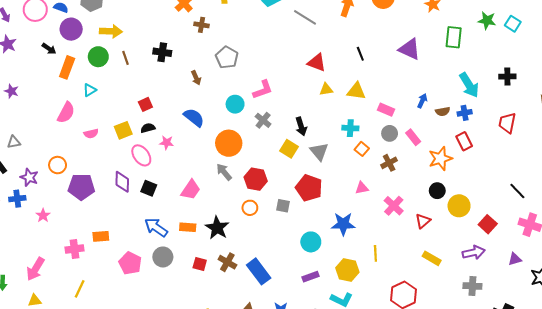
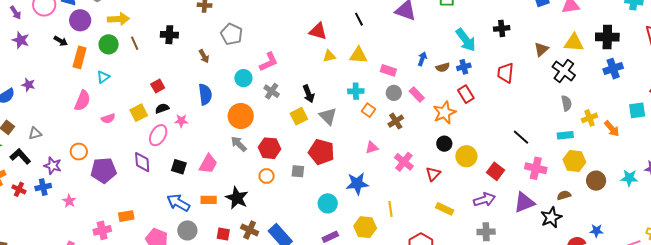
blue semicircle: (194, 118) -> (205, 94), turned 50
yellow square: (289, 149) -> (299, 116), turned 36
pink ellipse: (141, 155) -> (158, 135), turned 70
black square: (149, 188) -> (179, 167), moved
purple triangle: (515, 259) -> (524, 202), size x1.6

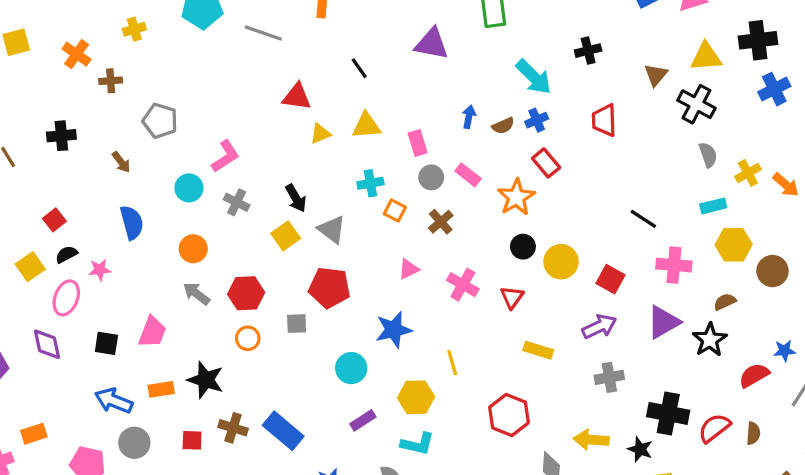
pink rectangle: (388, 70) -> (418, 143), turned 63
orange circle: (241, 116) -> (193, 249), size x0.7

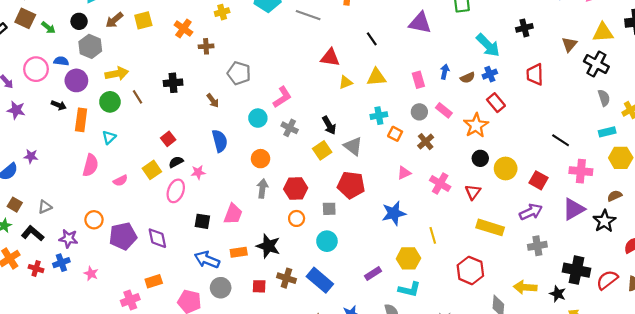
pink rectangle: (418, 143) -> (418, 80), moved
gray arrow: (196, 294) -> (262, 189), turned 60
purple diamond: (47, 344) -> (157, 238), moved
yellow rectangle: (538, 350) -> (490, 227), size x1.4
cyan circle: (351, 368) -> (327, 241), moved

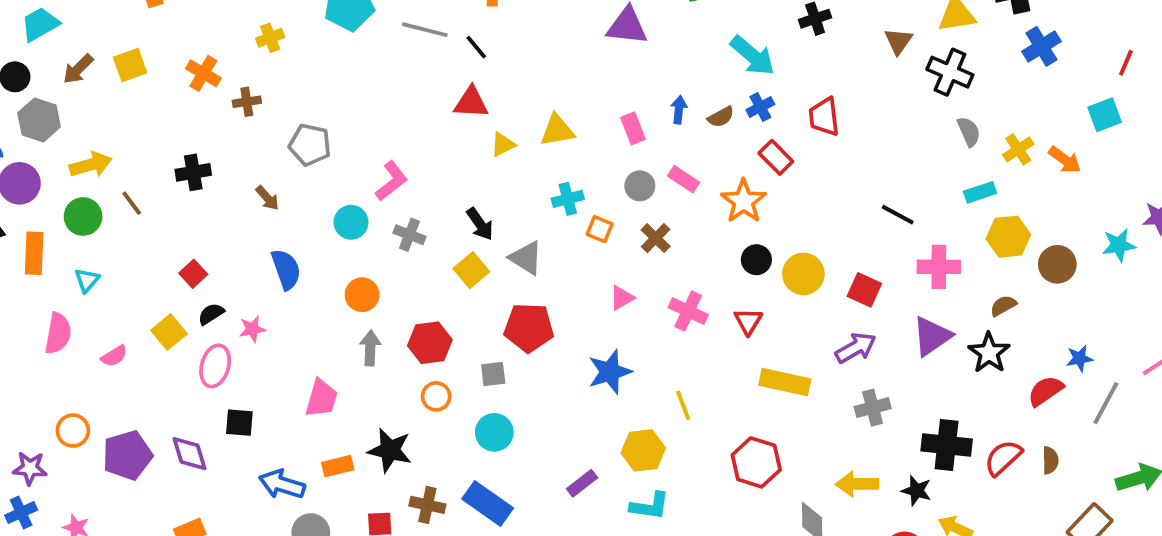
black line: (372, 39) -> (476, 47), moved
red trapezoid: (535, 74) -> (824, 117), moved
black square: (202, 221) -> (239, 423), moved

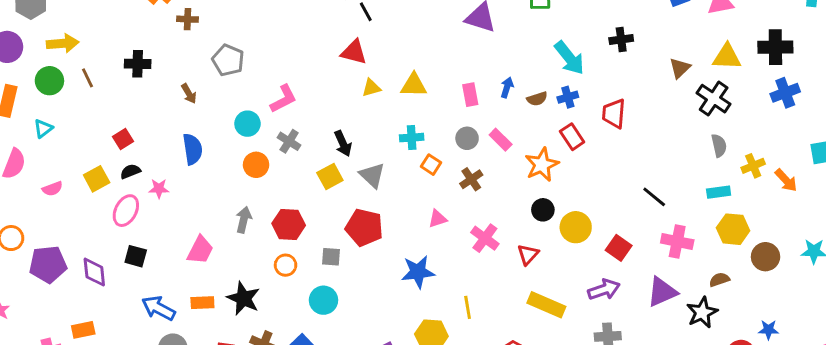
orange circle: (362, 295) -> (256, 165), moved

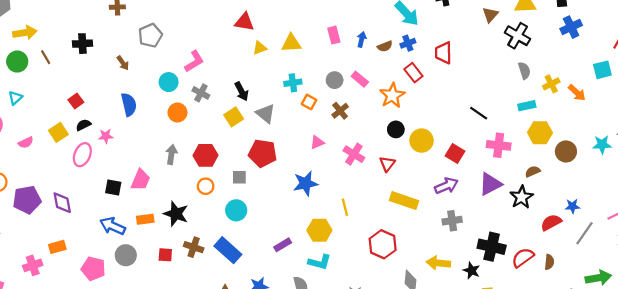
gray pentagon: (228, 60) -> (150, 36), turned 30
pink rectangle: (470, 95) -> (334, 35), moved
black square: (136, 256) -> (113, 188), moved

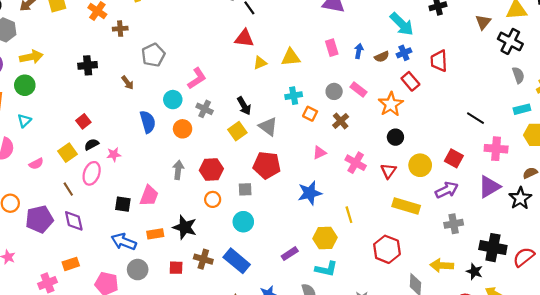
brown line: (46, 57) -> (68, 189), moved
blue semicircle: (129, 105) -> (148, 122), moved
yellow circle: (422, 141) -> (420, 165), moved

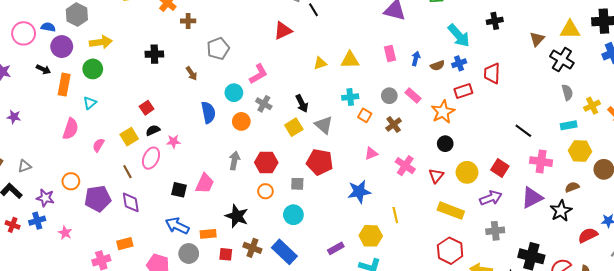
red triangle: (244, 38) -> (283, 31), moved, turned -36
red rectangle: (410, 81) -> (463, 91), turned -72
pink semicircle: (36, 164) -> (98, 145), turned 144
orange rectangle: (155, 234) -> (208, 234), moved
red hexagon: (387, 249) -> (450, 251), moved

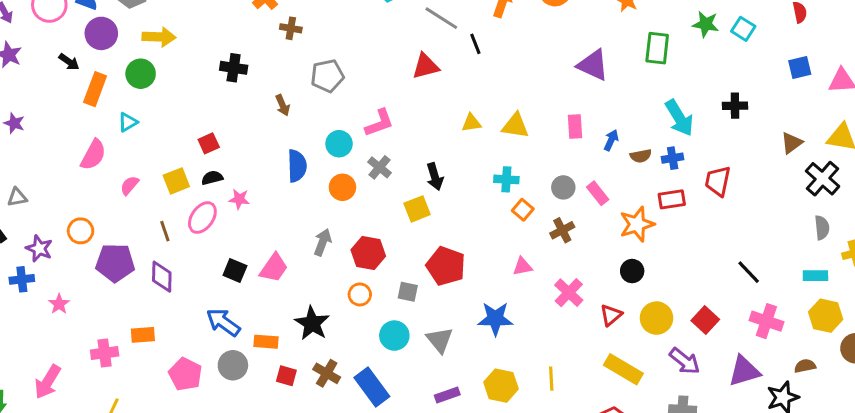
gray triangle: (324, 125) -> (440, 340), moved
purple arrow: (491, 198) -> (685, 361), turned 50
yellow line: (395, 215) -> (551, 379), moved

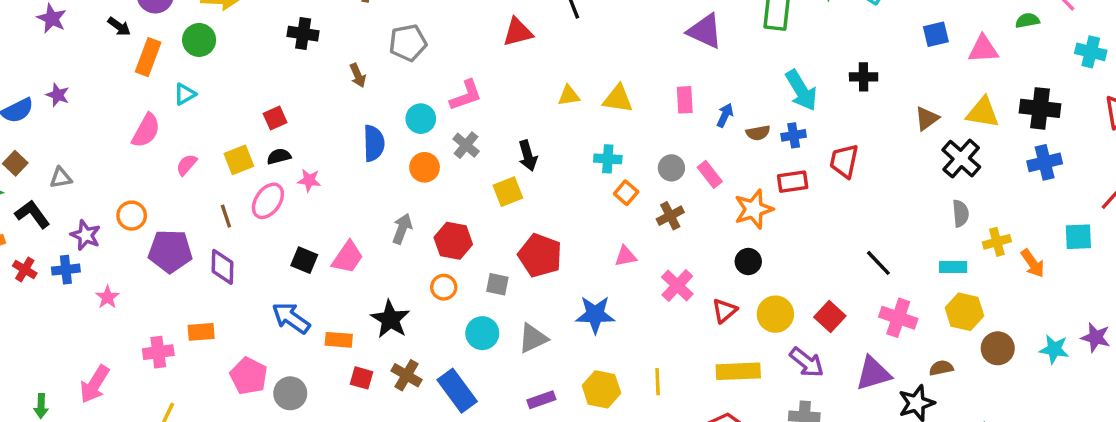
gray triangle: (440, 340) -> (533, 338), turned 44
gray circle: (233, 365) -> (290, 393), moved
yellow rectangle: (623, 369) -> (738, 371), turned -33

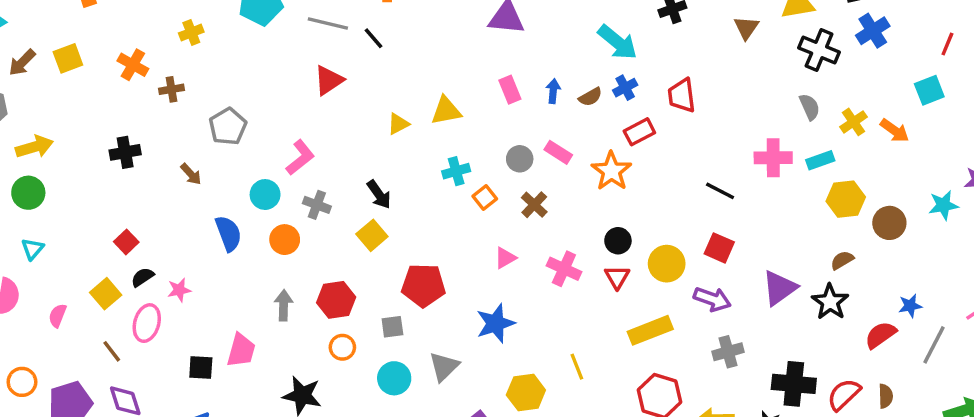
black cross: (961, 159) -> (819, 50), moved
orange square: (626, 193) -> (485, 197), turned 30
black circle: (748, 261) -> (618, 241), moved
black line: (878, 263) -> (720, 191), moved
pink cross: (898, 318) -> (773, 158), moved

